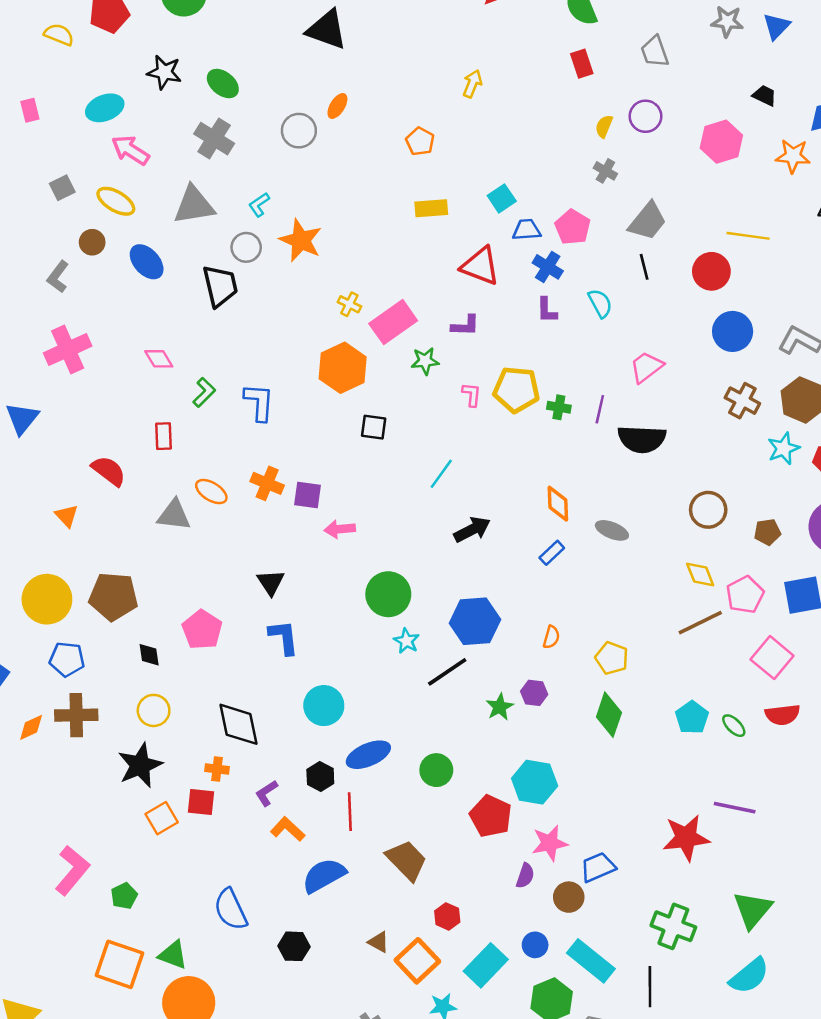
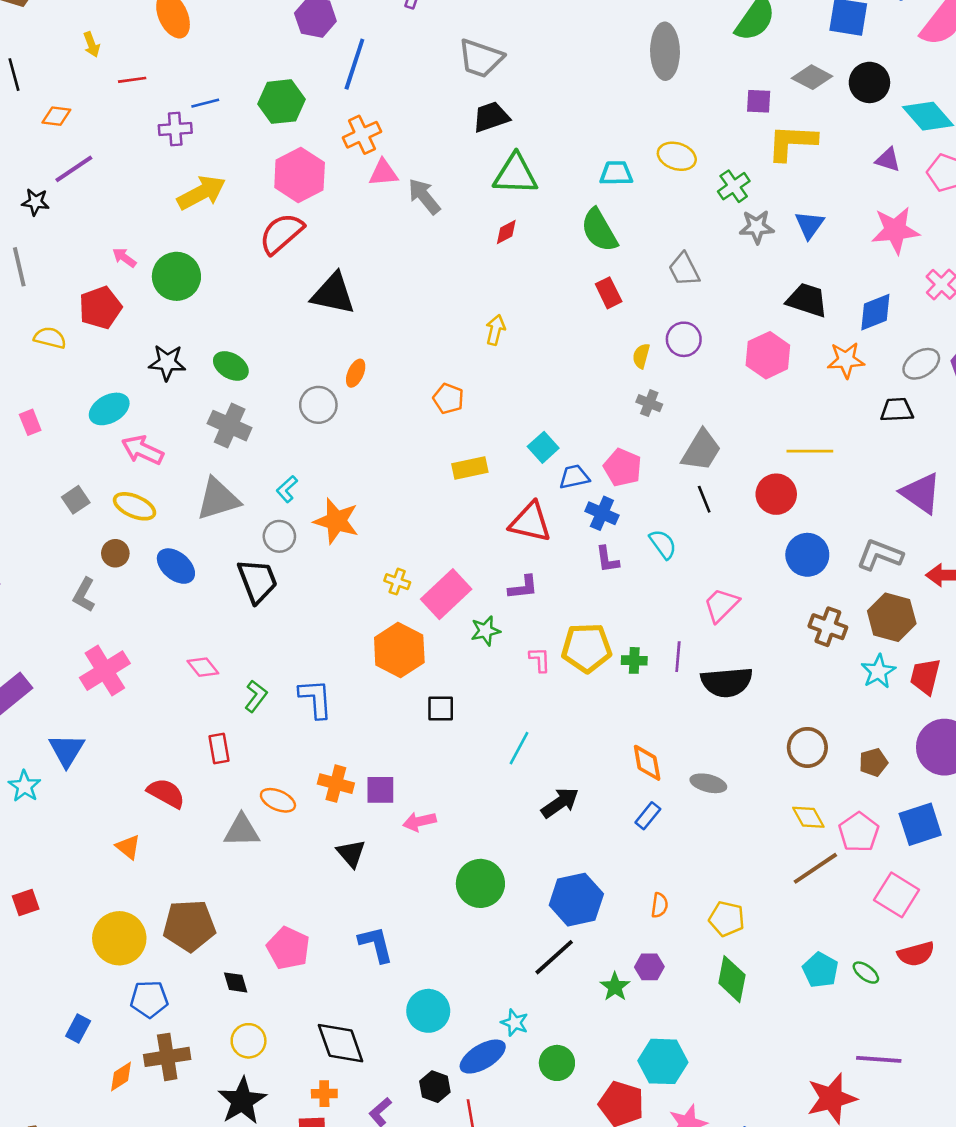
black trapezoid: (765, 96) -> (807, 300), size x1.6
black triangle: (271, 582) -> (351, 853), moved
cyan star: (406, 641) -> (515, 1023), moved

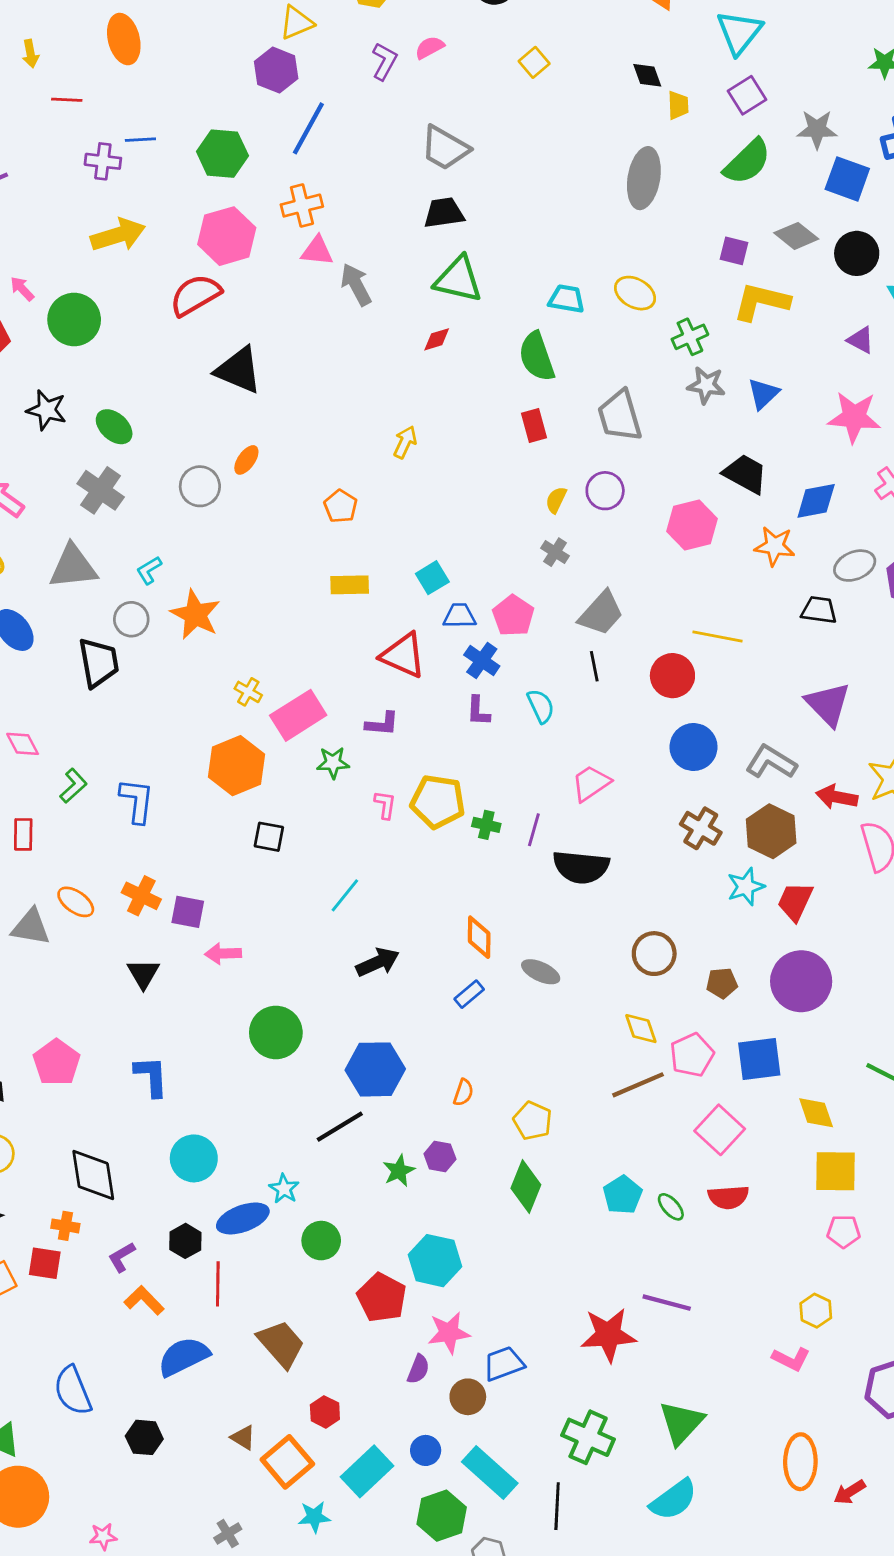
gray trapezoid: (684, 269) -> (620, 416), size x1.4

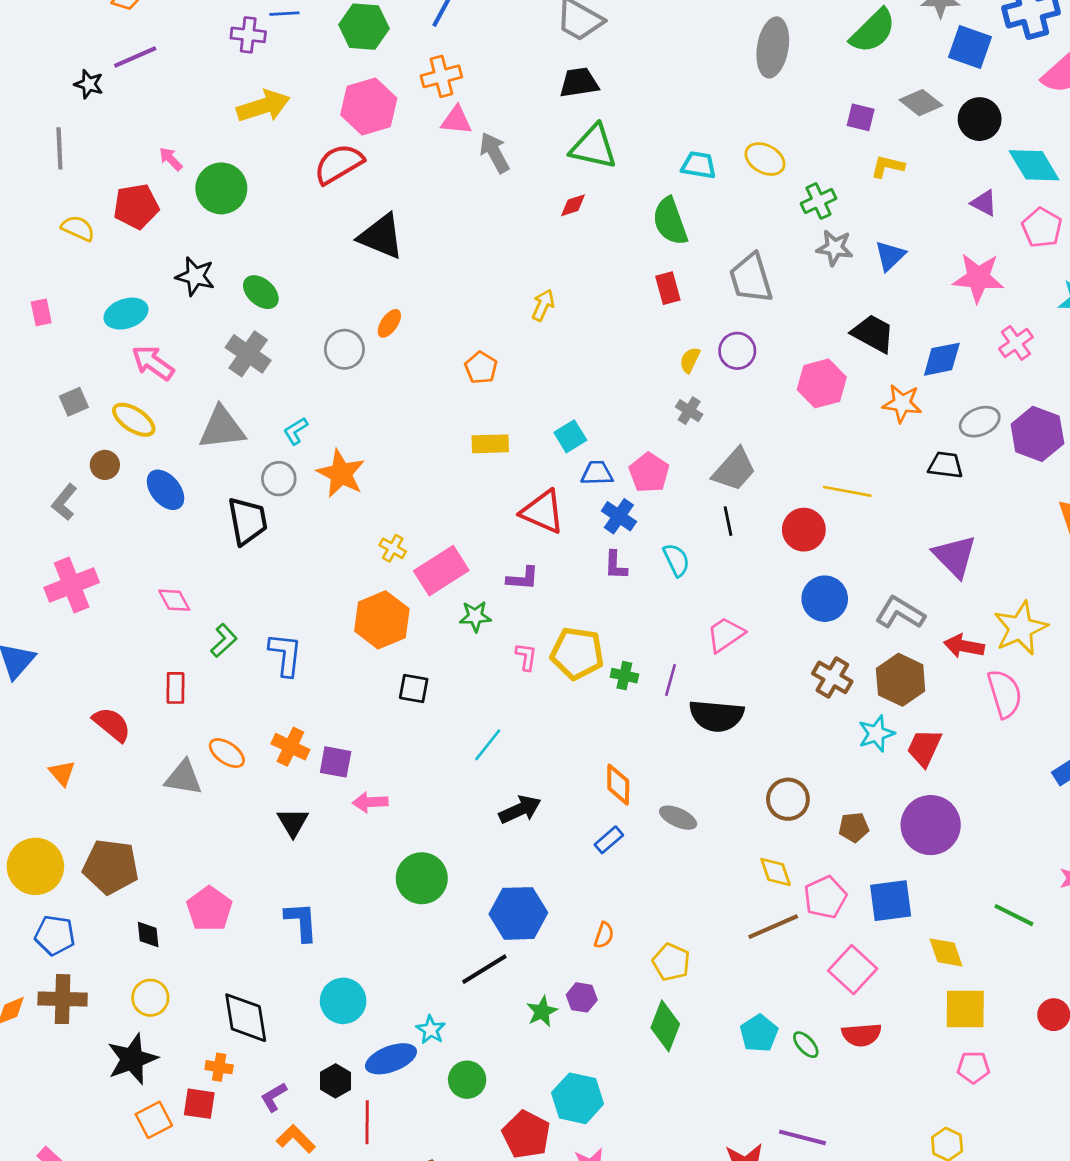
yellow L-shape: (761, 302) -> (887, 166), size x0.6

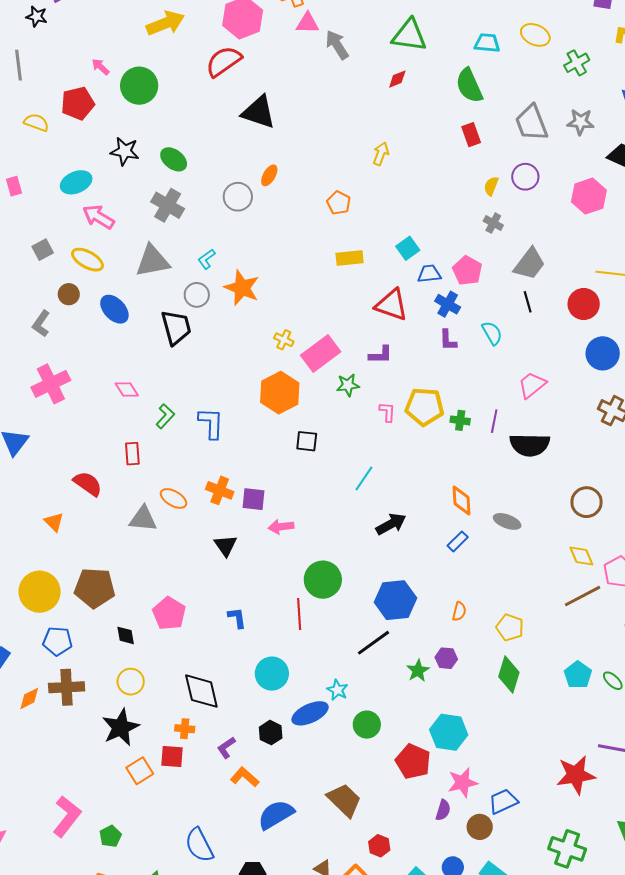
gray star: (835, 248) -> (580, 122), moved
blue L-shape: (301, 922) -> (237, 618), size x0.7
red line: (367, 1122) -> (299, 614), moved

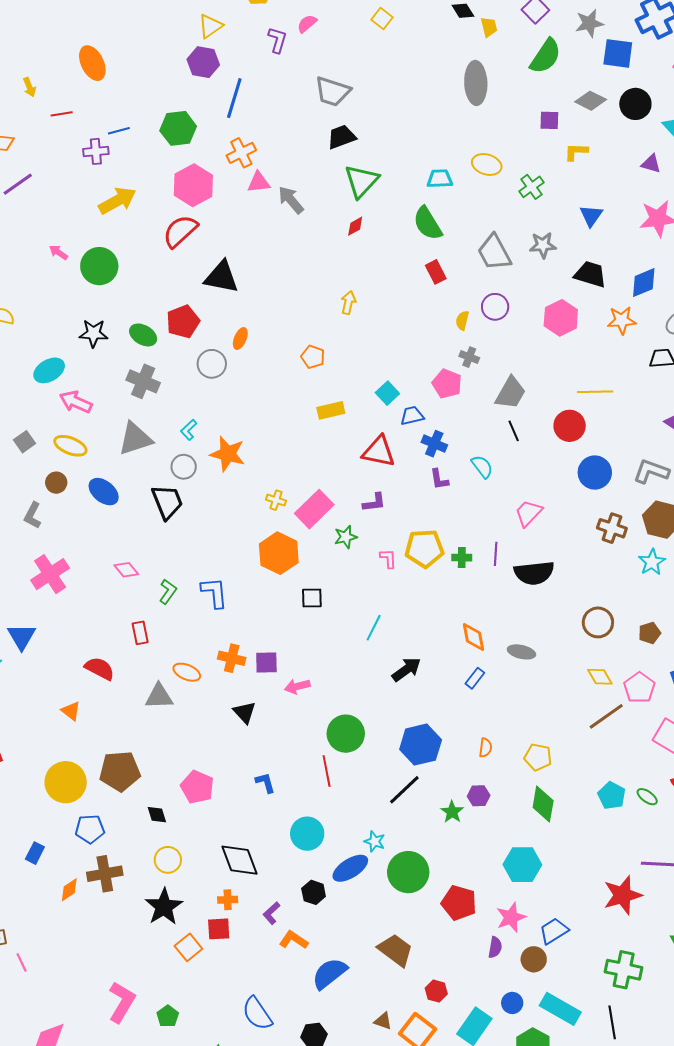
green triangle: (409, 35) -> (361, 181), turned -48
red pentagon: (78, 103) -> (183, 322), moved
pink pentagon: (467, 271) -> (447, 384), moved
green circle: (367, 725) -> (408, 872), size x1.5
cyan hexagon: (449, 732) -> (522, 865), moved

